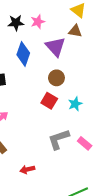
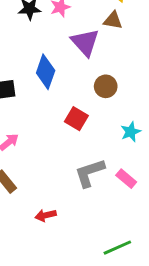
blue diamond: (23, 54) -> (46, 72), moved
brown circle: (56, 78) -> (106, 86), moved
cyan star: (75, 104) -> (131, 132), moved

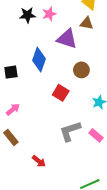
purple triangle: (85, 42) -> (67, 39), turned -30
red arrow: (46, 215) -> (39, 161), turned -128

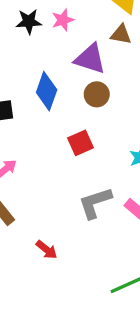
brown circle: (81, 70) -> (97, 94), moved
red square: (61, 93) -> (81, 143), turned 35

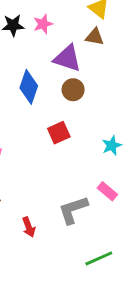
gray L-shape: (95, 203) -> (73, 210), moved
red arrow: (47, 250) -> (29, 227), turned 30

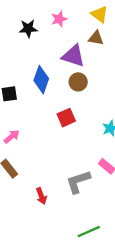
pink star: (43, 24) -> (59, 19), moved
green line: (99, 258) -> (89, 232), moved

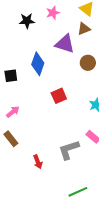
brown triangle: (96, 38) -> (84, 29), turned -32
brown circle: (78, 82) -> (88, 63), moved

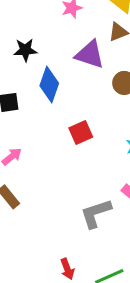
black star: (27, 21) -> (25, 50), moved
red arrow: (38, 162) -> (67, 269), moved

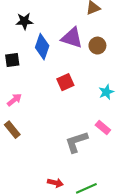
purple triangle: (90, 54) -> (72, 38), moved
red arrow: (67, 269) -> (55, 183), turned -56

